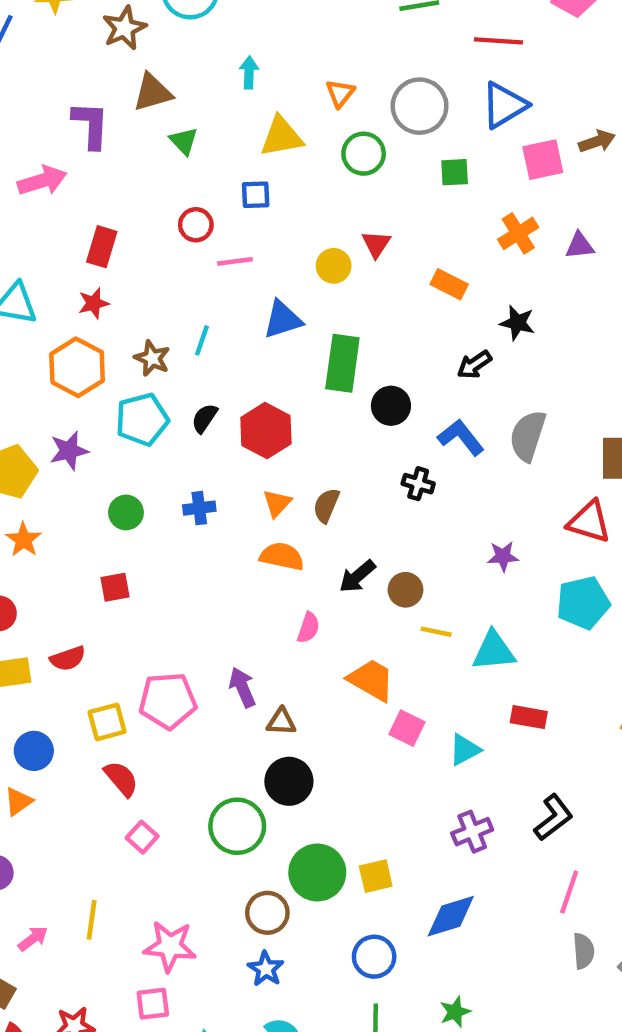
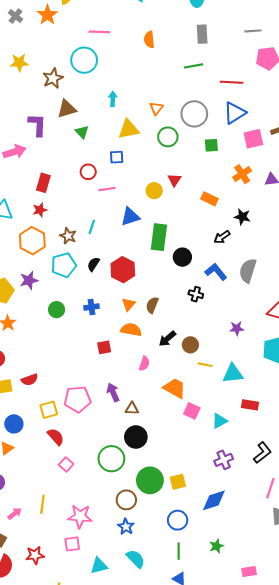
red square: (115, 587) -> (104, 347), moved

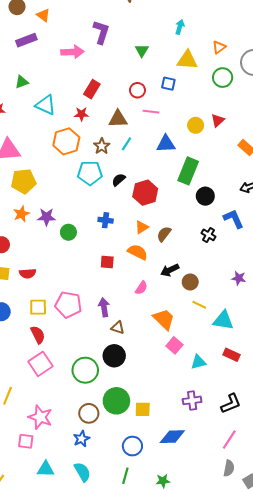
brown triangle: (67, 109) -> (118, 119), moved
purple star: (29, 280) -> (46, 217), moved
green circle: (57, 310) -> (68, 232), moved
pink square: (66, 464) -> (40, 364), size x1.6

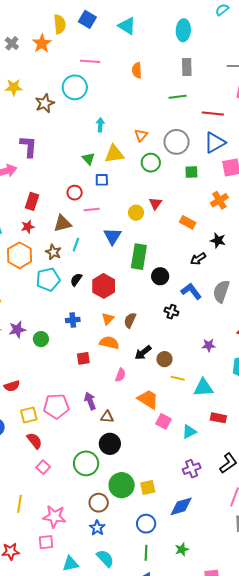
green triangle: (142, 50) -> (88, 159), moved
blue triangle: (166, 144) -> (112, 236), turned -42
pink square: (40, 364) -> (43, 467), size x0.6

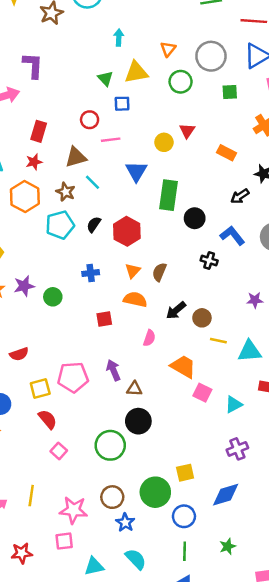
cyan line: (76, 245) -> (93, 182), turned -64
green circle: (122, 485) -> (155, 492), moved
brown circle: (99, 503) -> (112, 497), moved

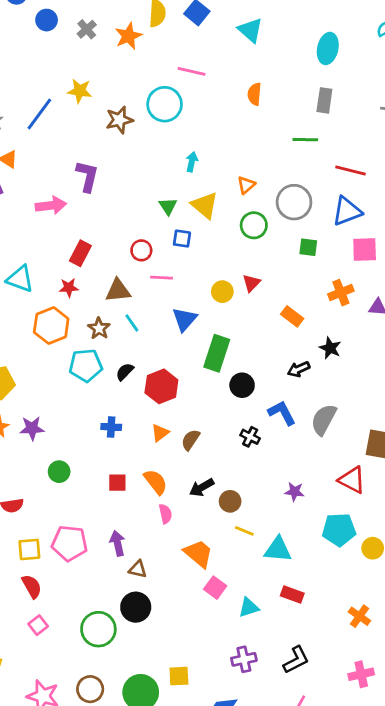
yellow triangle: (136, 72) -> (205, 205), turned 40
green circle: (53, 297) -> (59, 472), moved
orange semicircle: (135, 299) -> (156, 482), moved, turned 30
pink semicircle: (149, 338) -> (165, 514), turned -42

